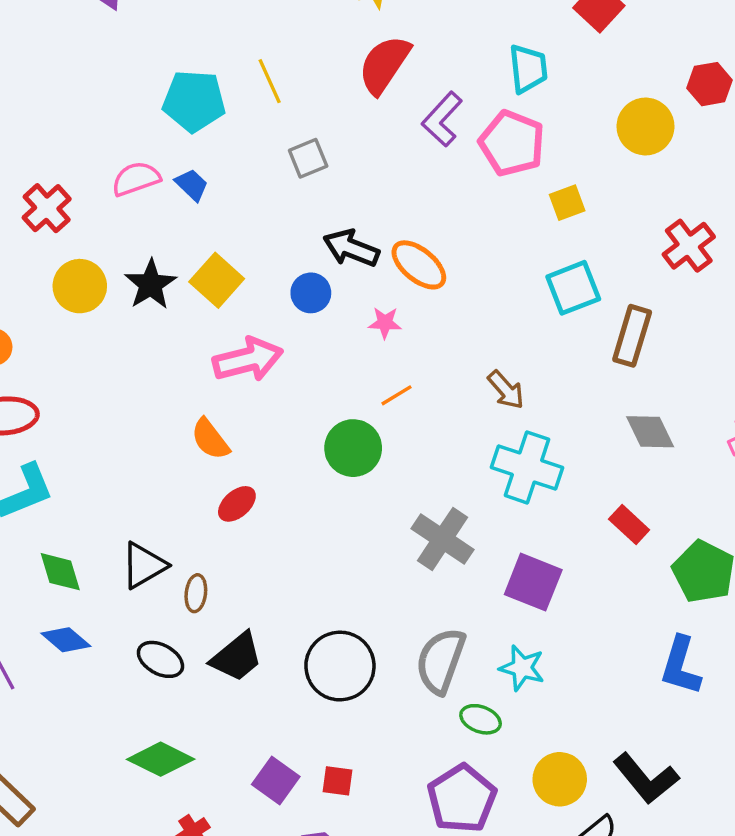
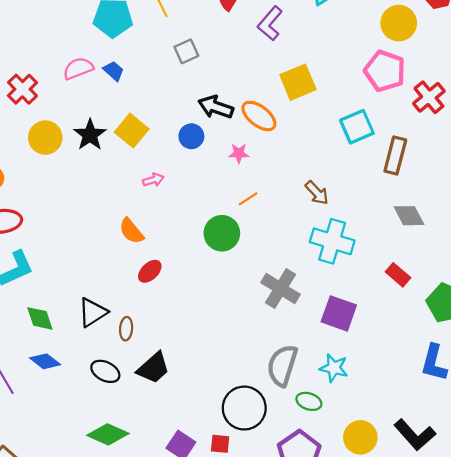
pink pentagon: (512, 143) -> (385, 71), moved
yellow square: (567, 203) -> (298, 82), moved, size x1.6
pink arrow: (248, 360) -> (153, 180), size x0.5
black circle: (340, 666) -> (244, 408), moved

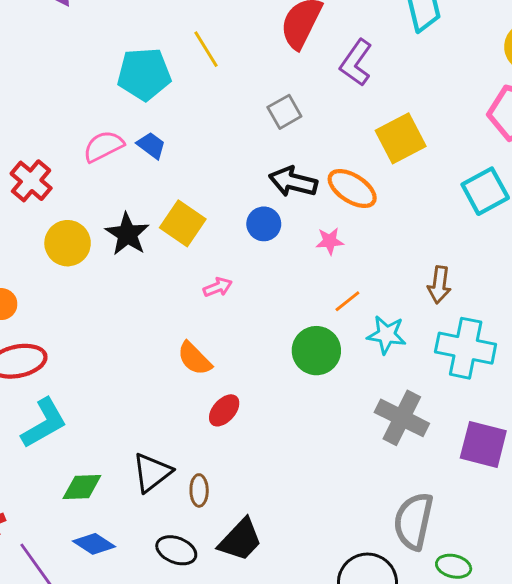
gray square: (186, 51) -> (284, 112), moved
brown arrow: (317, 193) -> (439, 285), turned 56
green diamond: (40, 318) -> (82, 487), turned -68
cyan star: (334, 368) -> (387, 335), moved

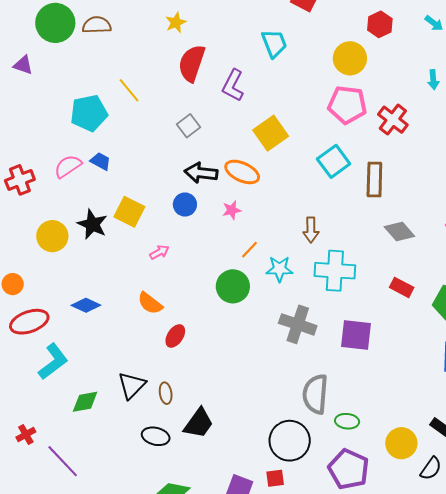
red cross: (31, 181) -> (20, 180), moved, turned 36
blue diamond: (94, 544) -> (86, 305), moved

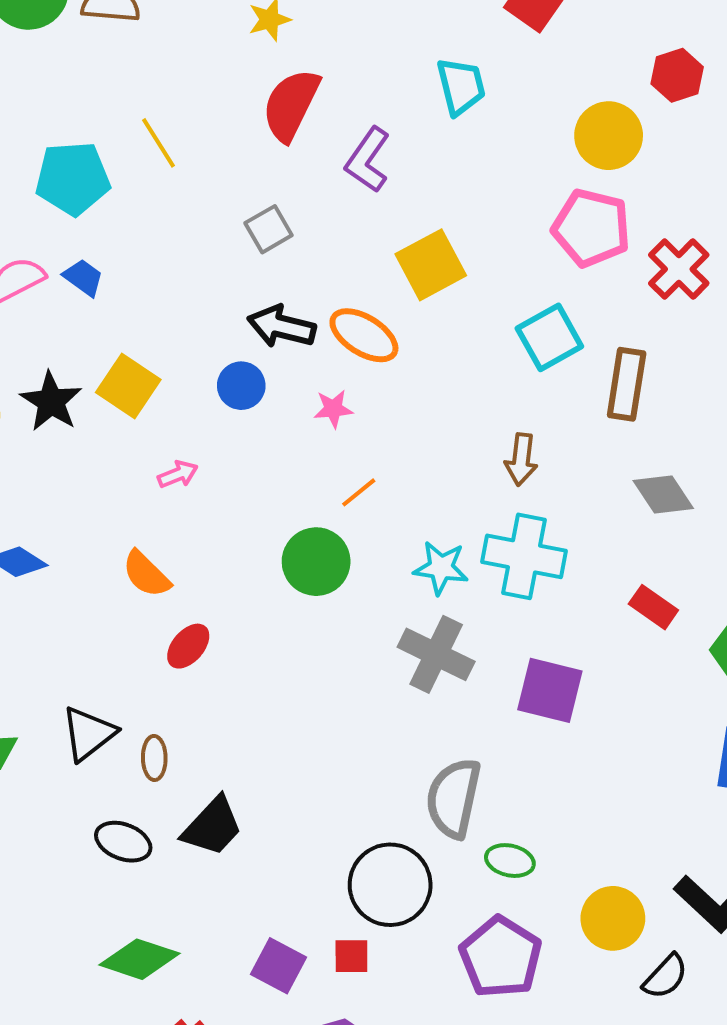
brown arrow: (311, 230) -> (521, 459), moved
cyan star: (279, 269) -> (441, 568), moved

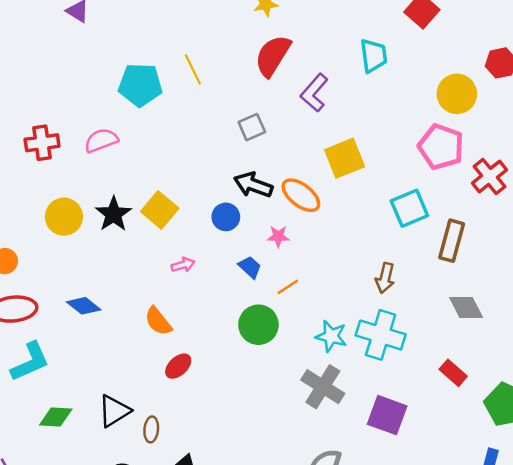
blue trapezoid: (83, 278) -> (250, 267), moved

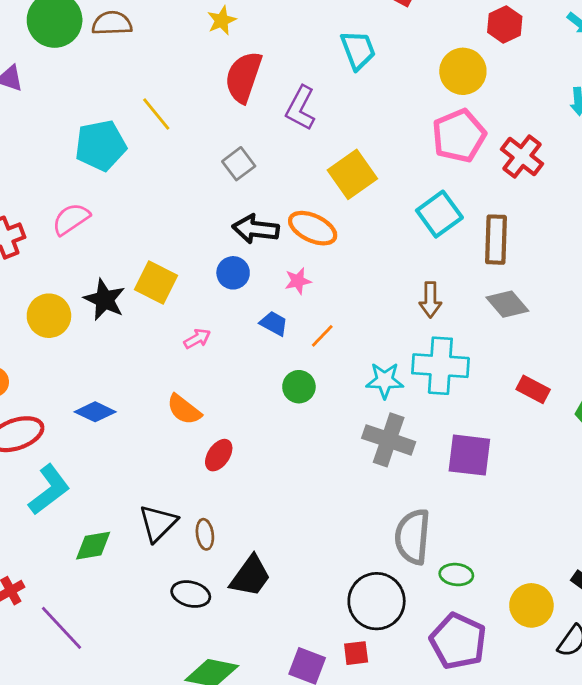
pink pentagon: (441, 147) -> (459, 136), turned -30
gray diamond: (466, 307) -> (507, 304), moved
green circle: (258, 325) -> (299, 387), size x0.7

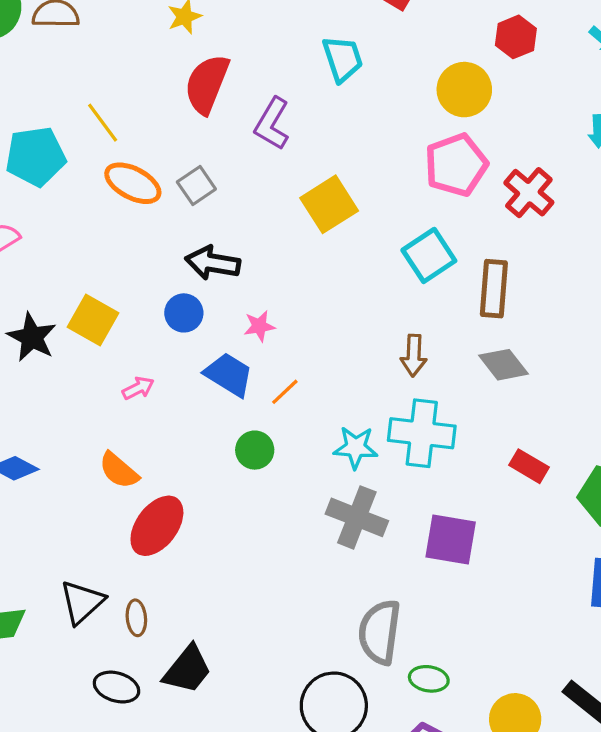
orange ellipse: (313, 228) -> (133, 183), moved
blue trapezoid: (274, 323) -> (229, 375), size x1.5
red ellipse: (219, 455) -> (157, 526), size x1.6

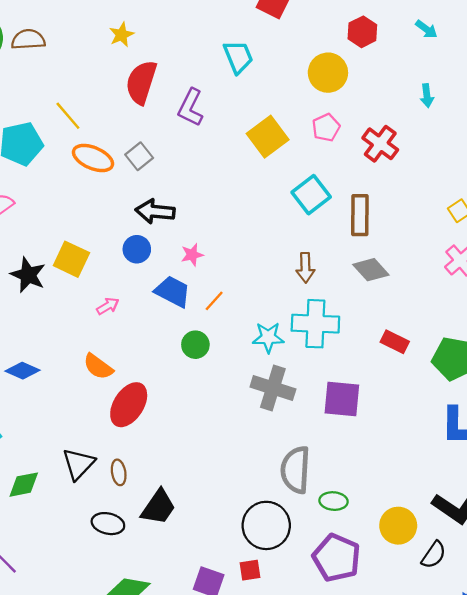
pink pentagon: (456, 165) -> (326, 127), size x0.6
yellow square: (329, 204) -> (268, 137), moved

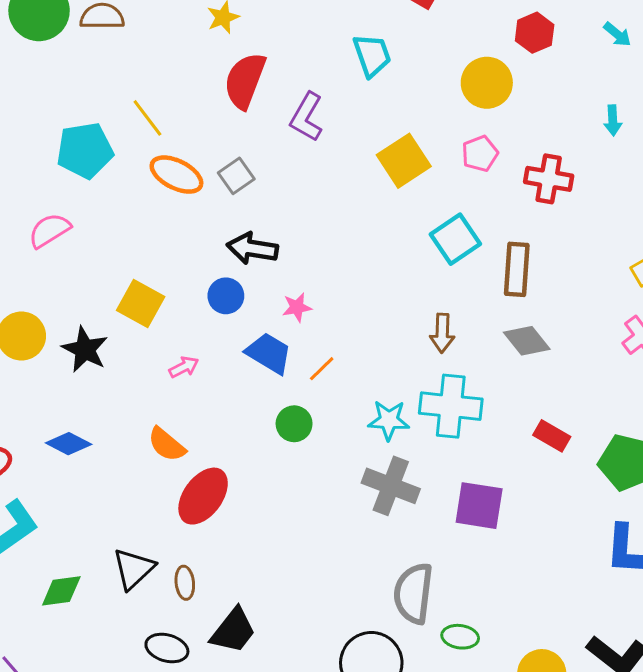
red cross: (380, 144) -> (549, 179), turned -30
black star: (28, 275) -> (85, 349), moved

